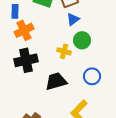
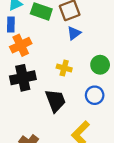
green circle: (82, 40) -> (100, 65), moved
black trapezoid: (56, 81) -> (55, 101), turned 85

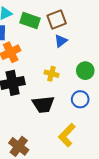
black trapezoid: (55, 101) -> (43, 104), turned 105

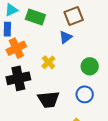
brown square: (57, 19) -> (74, 16), moved
yellow cross: (51, 74) -> (48, 62), moved, turned 32

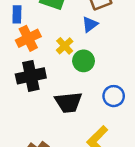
yellow cross: (48, 62) -> (65, 46), moved
green circle: (90, 66) -> (84, 61), moved

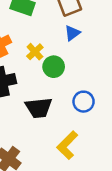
blue triangle: (90, 24) -> (72, 33), moved

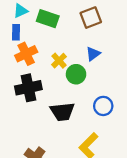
blue triangle: (72, 33) -> (93, 54), moved

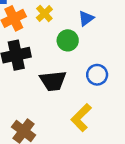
yellow cross: (59, 61) -> (44, 13), moved

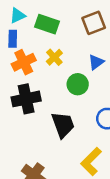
black trapezoid: (53, 81) -> (63, 125), turned -104

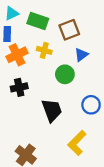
brown square: (94, 23) -> (69, 30), moved
yellow cross: (54, 57) -> (44, 50), turned -32
black cross: (26, 99) -> (19, 87), size x0.7

